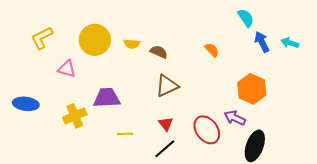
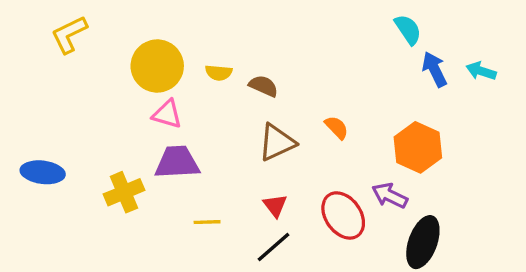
yellow L-shape: (42, 38) -> (69, 34), moved
orange semicircle: (212, 50) -> (337, 127), moved
pink triangle: (67, 69) -> (167, 114), moved

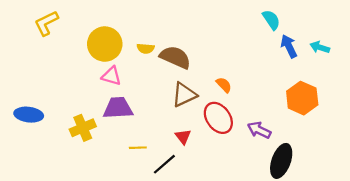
brown semicircle: (263, 86) -> (175, 57), size x1.6
orange hexagon: (418, 147) -> (302, 98), moved
red ellipse: (343, 215) -> (218, 118), moved
black line: (273, 247) -> (164, 164), moved

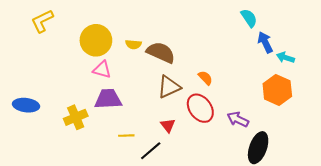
cyan arrow: (320, 47) -> (285, 58), moved

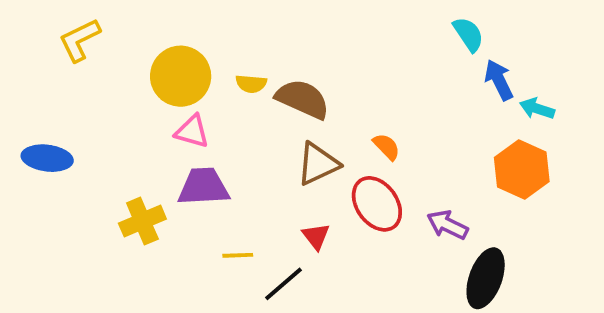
blue ellipse: (26, 105) -> (47, 158), moved

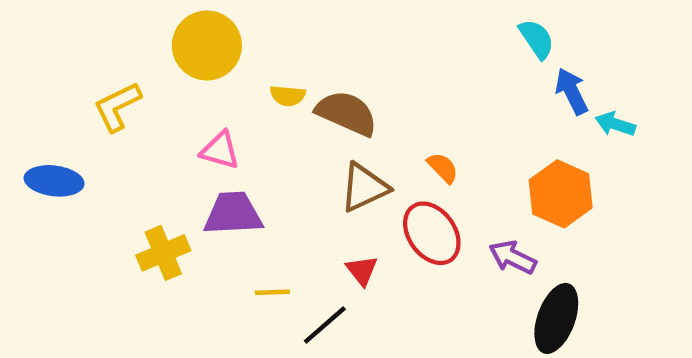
yellow L-shape: (80, 40) -> (117, 107), moved
yellow circle: (181, 76) -> (207, 45), moved
orange hexagon: (522, 170) -> (561, 194), moved

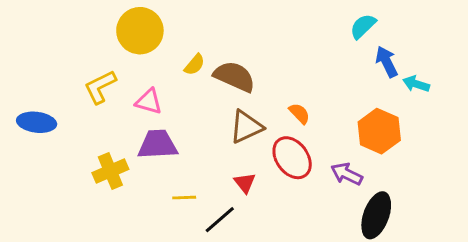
cyan semicircle: (537, 39) -> (363, 26), turned -100
yellow semicircle: (288, 96) -> (195, 65), turned -55
yellow L-shape: (117, 107) -> (100, 87), moved

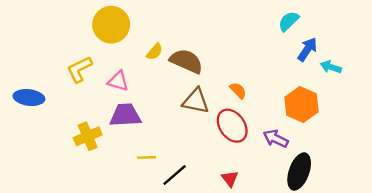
blue arrow: (387, 62) -> (307, 49), turned 60
brown triangle: (246, 127) -> (196, 101), turned 36
red triangle: (245, 183) -> (230, 179), moved

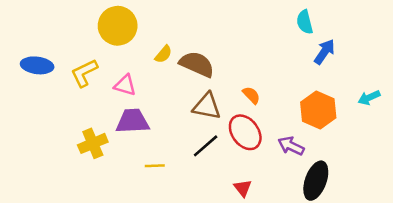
cyan semicircle: (289, 21) -> (305, 22), turned -60
cyan arrow: (331, 67) -> (369, 98), moved, turned -42
blue ellipse: (29, 97) -> (37, 65), moved
black line: (175, 175) -> (206, 146), moved

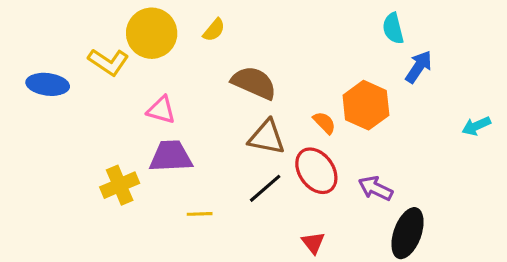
yellow semicircle: (163, 54) -> (214, 30), moved
yellow L-shape: (84, 73) -> (108, 62), moved, turned -120
orange hexagon: (318, 110) -> (366, 105), moved

